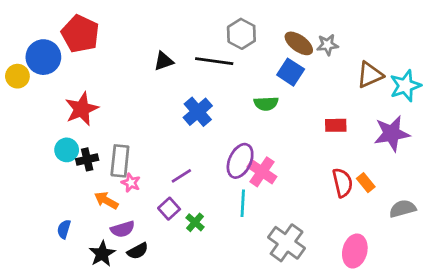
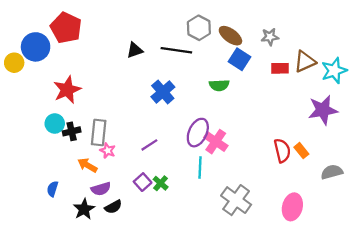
brown ellipse: (299, 43) -> (230, 36), moved
red rectangle: (336, 125) -> (280, 68), moved
purple square: (169, 209) -> (143, 182), moved

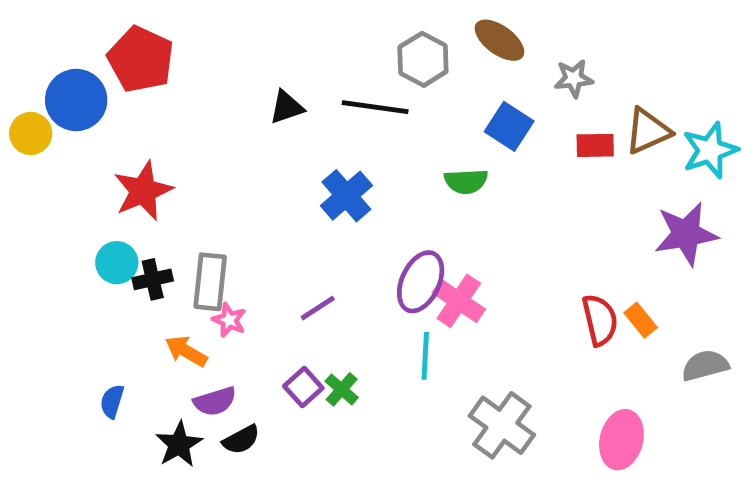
brown ellipse: (230, 36) -> (499, 40), moved

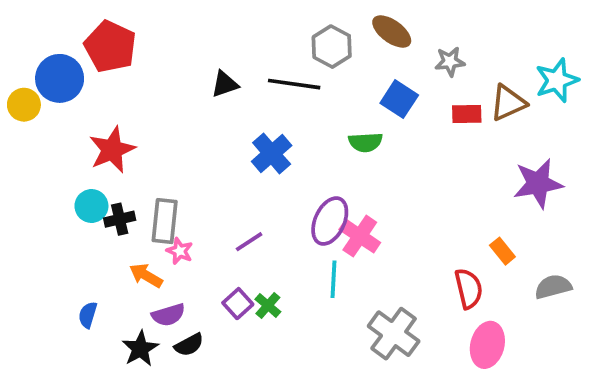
cyan star: (710, 150) -> (557, 80), moved
red semicircle: (600, 320) -> (469, 289), moved

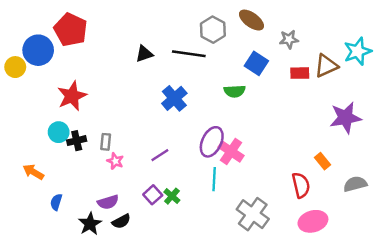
gray rectangle: (165, 221) -> (106, 142), size x0.6
orange arrow: (146, 275) -> (33, 172), moved
pink ellipse: (487, 345) -> (313, 221), turned 60

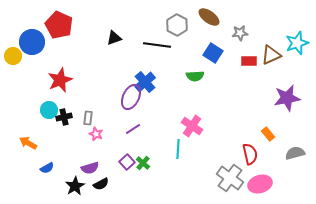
black triangle: (144, 54) -> (114, 38), moved
purple ellipse: (212, 142) -> (131, 97), moved
blue semicircle: (56, 202) -> (47, 168), turned -136
gray cross: (253, 214) -> (230, 178), moved

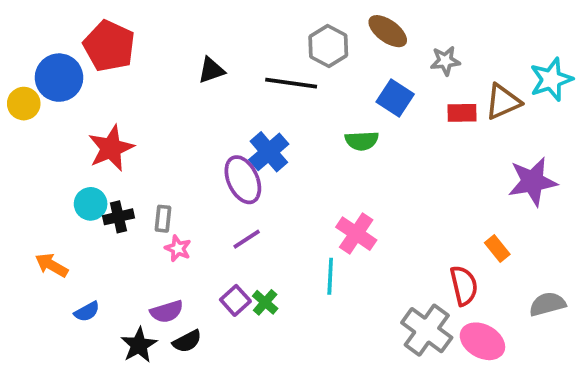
purple ellipse: (131, 97) -> (243, 180), turned -50
gray semicircle: (295, 153) -> (547, 304), moved
pink ellipse: (260, 184) -> (482, 341), turned 45

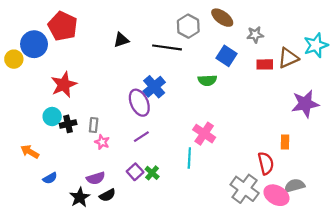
orange rectangle: (497, 248) -> (285, 142), turned 40
gray semicircle: (547, 304) -> (295, 186), moved

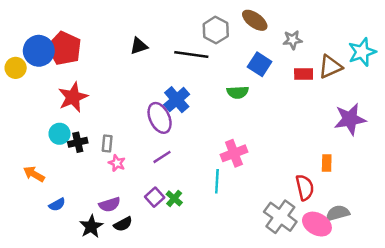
red pentagon: (63, 26) -> (64, 48), moved
pink cross: (204, 134) -> (234, 153), turned 35

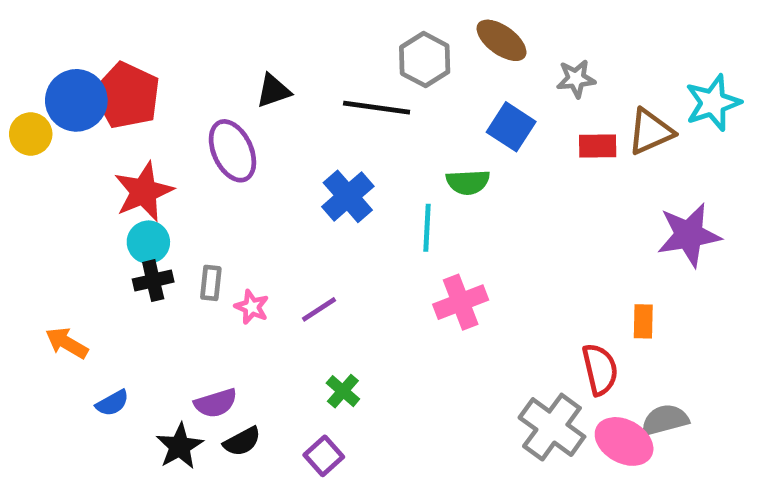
purple ellipse: (160, 118) -> (232, 151), moved
cyan circle: (60, 134) -> (148, 242), moved
pink star: (117, 163) -> (252, 307), moved
cyan line: (217, 181) -> (427, 228), moved
purple square: (155, 197) -> (324, 456), moved

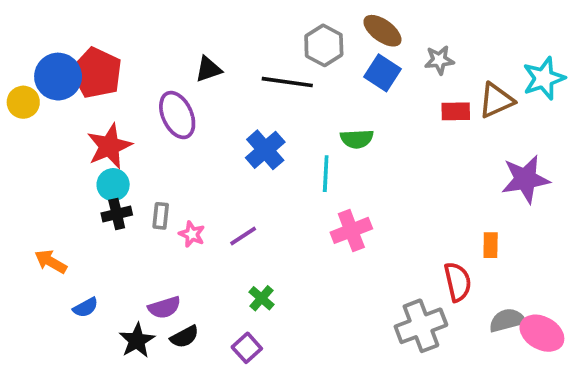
blue square: (511, 127) -> (382, 73), moved
gray cross: (552, 427) -> (421, 326), turned 33
pink ellipse: (624, 441) -> (542, 333), moved

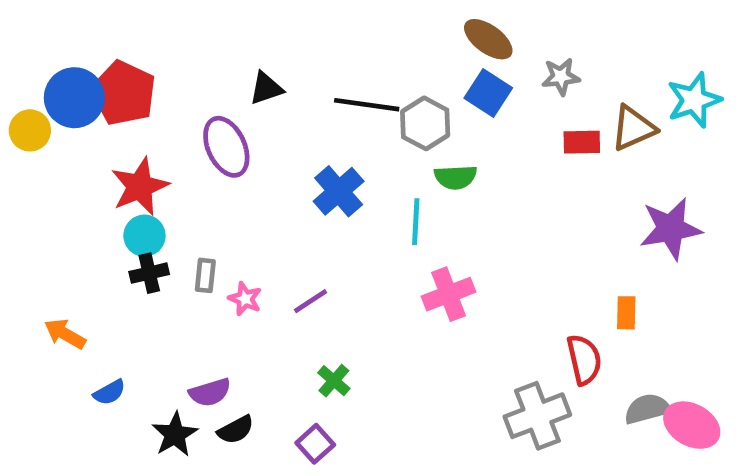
gray hexagon: (324, 45) -> (425, 123), moved

